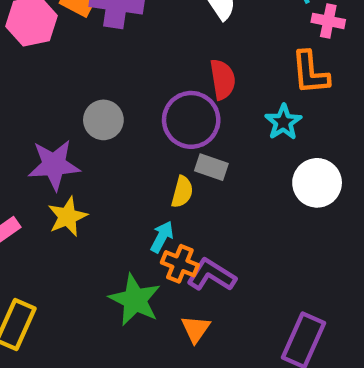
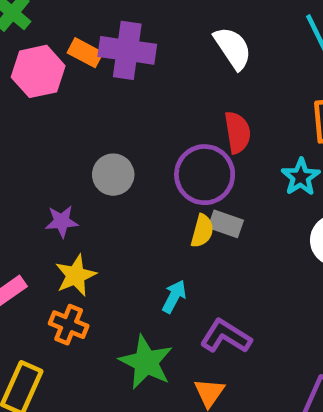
purple star: (54, 165) -> (62, 221), size x0.6
yellow semicircle: (182, 192) -> (202, 231), moved
orange cross: (180, 264) -> (69, 325), moved

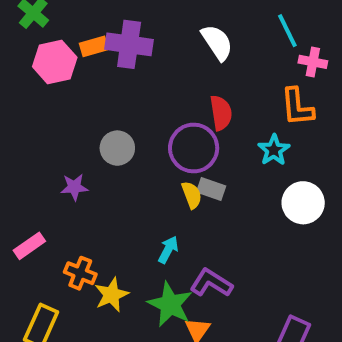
orange rectangle: (85, 53) -> (94, 46), turned -44
yellow semicircle: (202, 231) -> (192, 195), turned -36
yellow star: (76, 275) -> (111, 295), moved
green star: (146, 362) -> (170, 304), moved

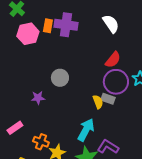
orange rectangle: (94, 46) -> (48, 26), turned -64
red semicircle: (221, 113) -> (113, 60), turned 48
purple circle: (194, 148) -> (116, 82), moved
cyan arrow: (168, 250) -> (86, 130), size x1.6

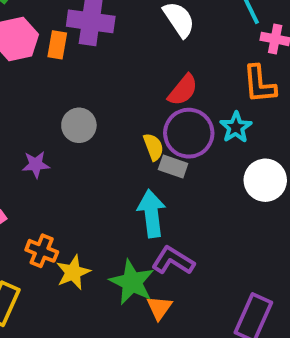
orange rectangle: (48, 26) -> (57, 45), moved
yellow semicircle: (98, 102) -> (153, 147), moved
cyan arrow: (86, 130) -> (151, 214), moved, turned -35

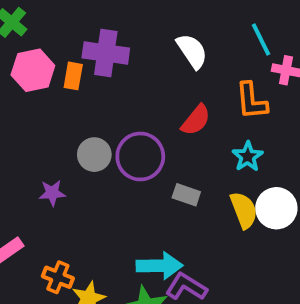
orange L-shape: (259, 84) -> (251, 101), moved
purple circle: (189, 133) -> (140, 156), moved
yellow semicircle: (153, 147) -> (244, 210), moved, size x1.4
cyan arrow: (151, 214) -> (159, 266), moved, turned 96

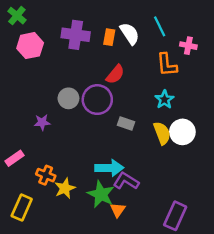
cyan line: (261, 40) -> (160, 26), moved
orange rectangle: (73, 76) -> (109, 37), moved
red semicircle: (196, 120) -> (115, 74), moved

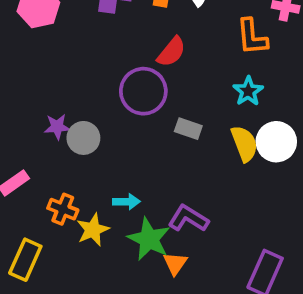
gray circle: (68, 98) -> (83, 138), moved
cyan arrow: (109, 168) -> (126, 202), moved, size x0.6

